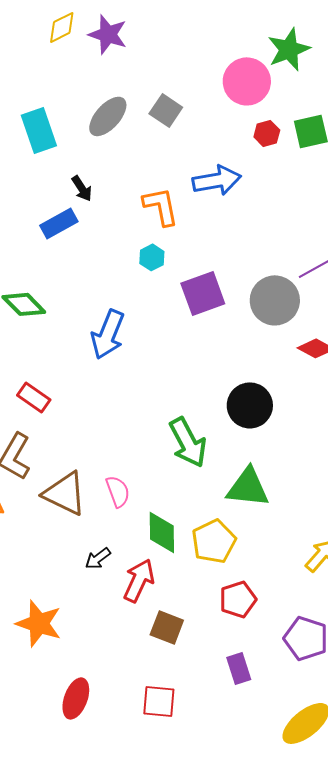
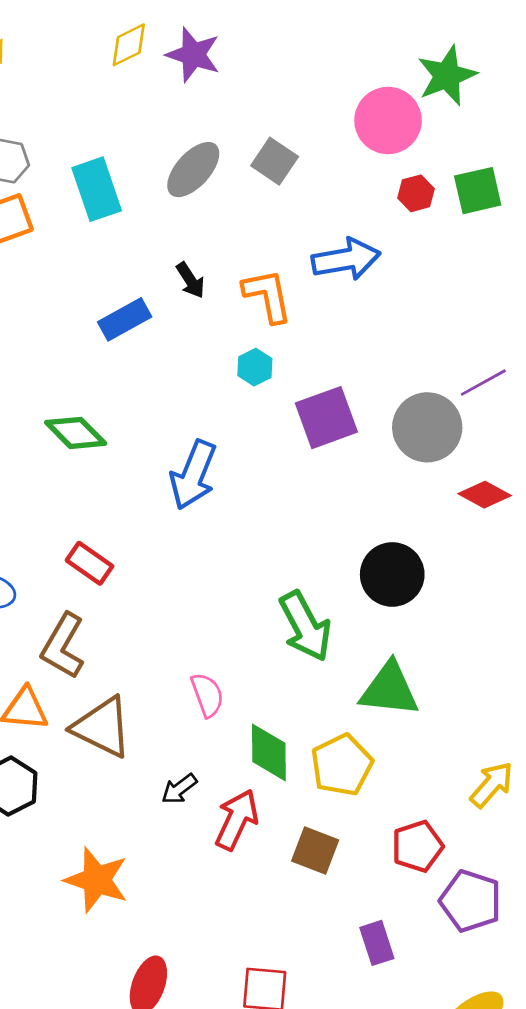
black arrow: (82, 188) -> (190, 280), moved
brown triangle: (65, 493) -> (102, 727), moved
red pentagon: (238, 599) -> (417, 846), moved
brown square: (167, 627) -> (315, 850), moved

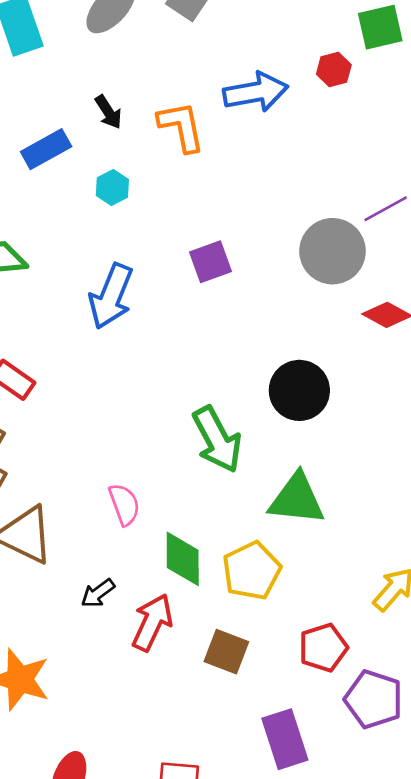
red hexagon: (416, 193) -> (334, 70), moved
cyan hexagon: (255, 367) -> (112, 188), moved
purple square: (326, 418) -> (211, 262), moved, size x0.7
purple rectangle: (377, 943) -> (285, 739), size x1.4

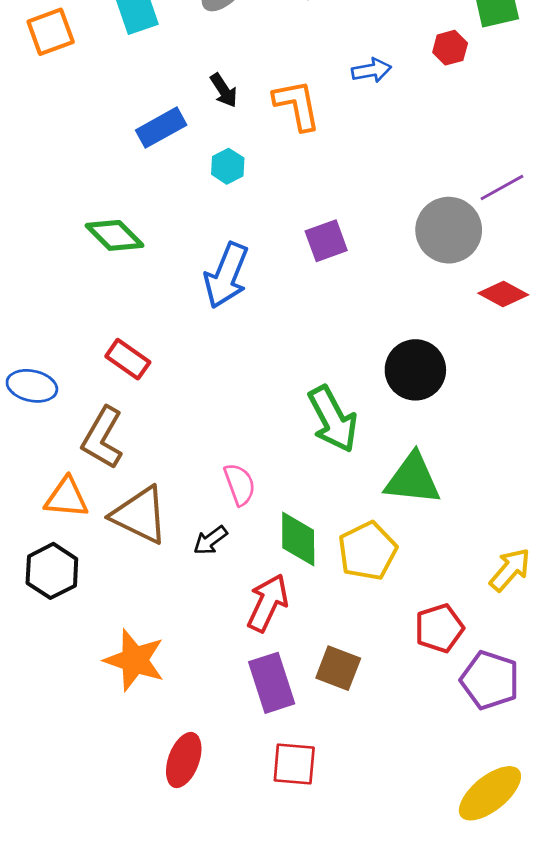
blue arrow: (256, 92) -> (371, 70), size x0.6
black arrow: (98, 593) -> (210, 540), moved
brown square: (226, 652) -> (338, 668), moved
purple rectangle: (285, 739) -> (272, 683), moved

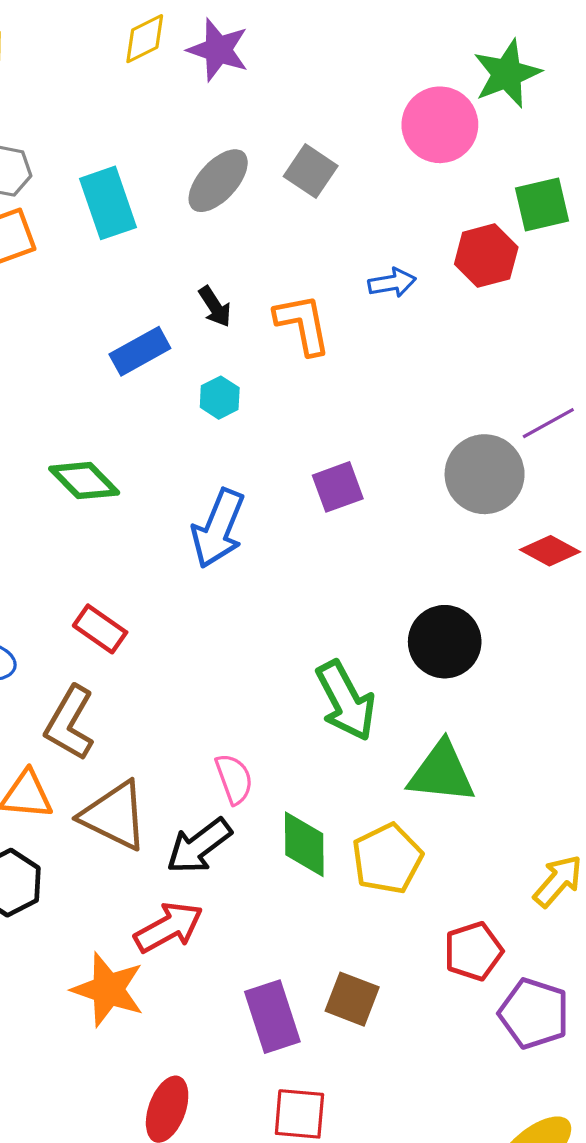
red hexagon: (450, 48) -> (486, 256), size x1.5
black arrow: (210, 540) -> (199, 846), size x1.6
red arrow: (268, 603) -> (169, 927), moved, turned 36

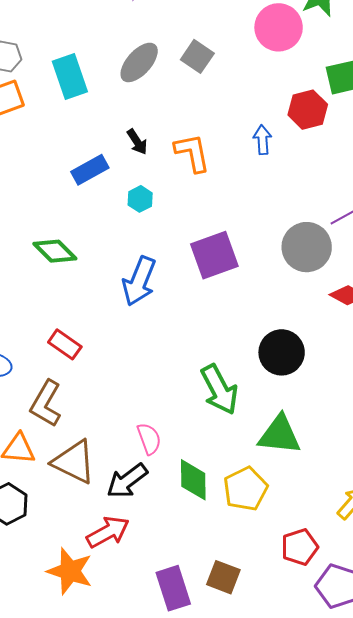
blue arrow: (392, 283) -> (263, 140), moved, turned -84
purple square: (338, 487) -> (214, 255), size x1.5

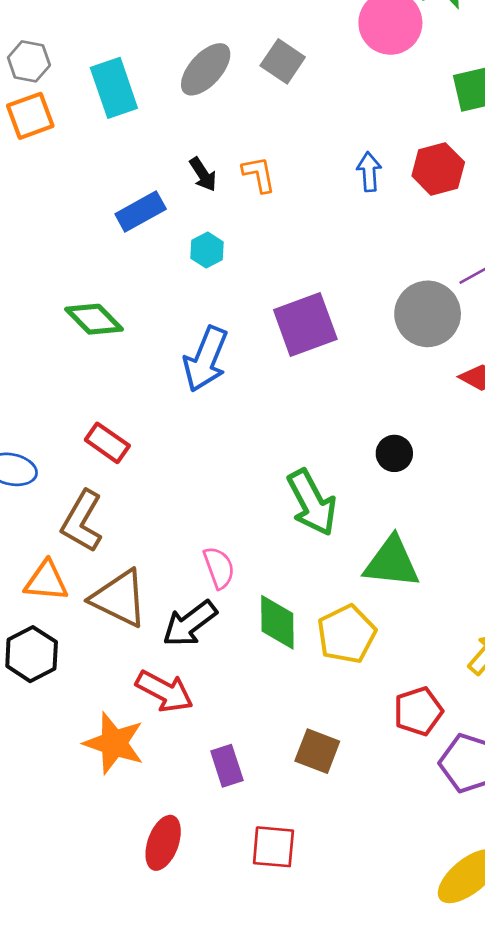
red hexagon: (308, 110) -> (438, 169), moved
orange L-shape: (192, 153) -> (259, 174), moved, size x0.7
black circle: (282, 352) -> (394, 453), size x0.6
red arrow: (108, 532) -> (164, 691), turned 57
purple rectangle: (173, 588) -> (227, 766), moved, size x0.7

